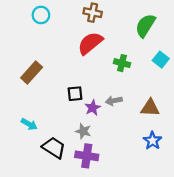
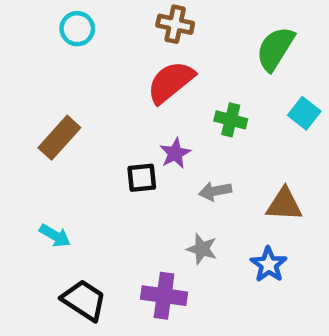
purple star: (93, 108) -> (175, 153), moved
gray star: (83, 131) -> (202, 249), moved
blue star: (152, 141) -> (269, 265), moved
black trapezoid: (54, 148) -> (84, 300), moved

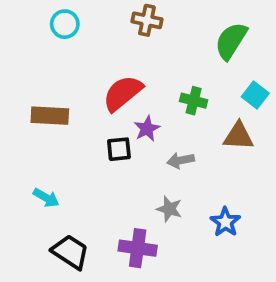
red semicircle: (171, 82) -> (123, 93), moved
brown rectangle: (59, 138) -> (50, 116), turned 51
brown triangle: (284, 204) -> (238, 136), moved

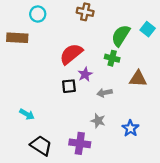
green semicircle: (231, 41) -> (121, 36), moved
cyan square: (255, 95) -> (148, 29), moved
brown rectangle: (50, 116) -> (17, 38), moved

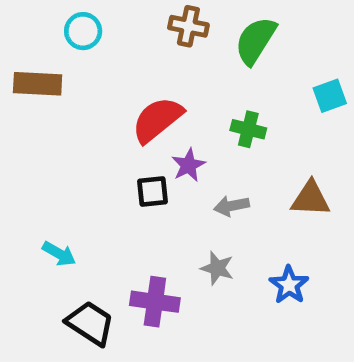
cyan square: (148, 29) -> (330, 96), moved, turned 32
green semicircle: (121, 36) -> (255, 41), moved
brown triangle: (138, 79) -> (311, 199), moved
purple cross: (80, 143) -> (155, 302), moved

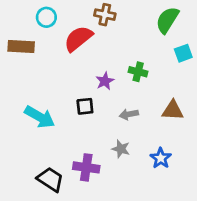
green semicircle: (255, 41) -> (167, 20), moved
red semicircle: (157, 120) -> (78, 39), moved
purple star: (188, 165) -> (105, 81), moved
cyan arrow: (59, 254) -> (40, 117), moved, size x1.6

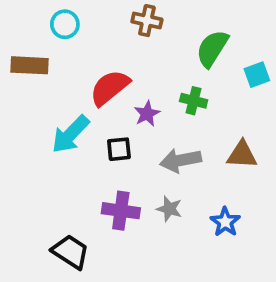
green semicircle: (167, 20) -> (212, 48), moved
red semicircle: (78, 39) -> (110, 88), moved
gray arrow: (129, 114) -> (180, 160), size x1.5
cyan arrow: (40, 117) -> (70, 134), moved, turned 104
purple cross: (86, 167) -> (121, 211), moved

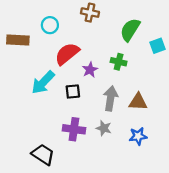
cyan circle: (65, 24) -> (50, 25), moved
brown triangle: (242, 155) -> (138, 102), moved
gray arrow: (180, 160) -> (111, 98), turned 110
blue star: (225, 222) -> (138, 136), turned 30

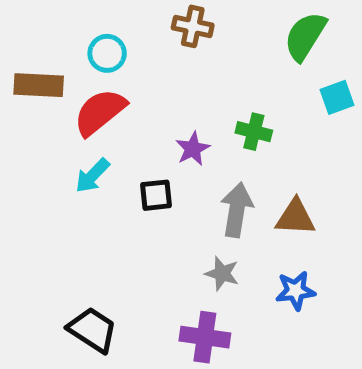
green semicircle: (130, 30) -> (305, 36), moved
red semicircle: (67, 54) -> (100, 112), moved
cyan arrow: (43, 82) -> (92, 176), size x0.7
purple cross: (74, 129) -> (205, 337), moved

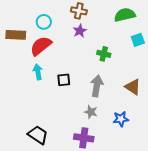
green semicircle: (305, 36) -> (125, 15), turned 45
purple star: (193, 149) -> (80, 31), moved
cyan arrow: (92, 176) -> (38, 72), turned 126
brown triangle: (295, 217) -> (133, 87), moved, turned 30

